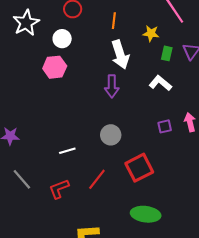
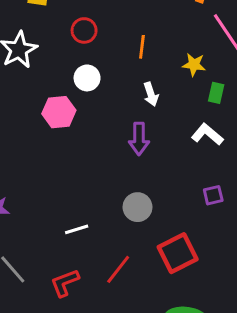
white circle: (62, 39) -> (87, 78), moved
white arrow: (120, 55) -> (151, 94), size x0.6

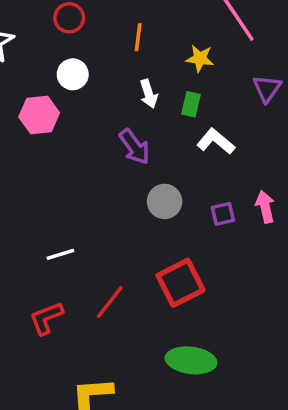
green rectangle: (216, 93) -> (191, 104), moved
purple arrow: (139, 139) -> (135, 147), turned -36
gray circle: (137, 207) -> (165, 201), moved

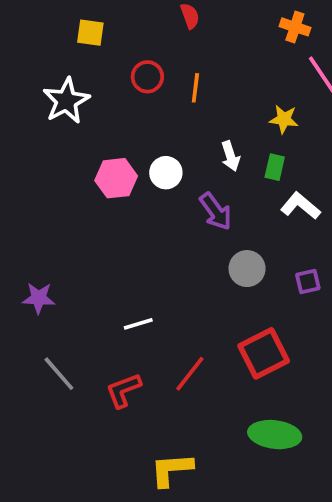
orange line: (138, 37) -> (195, 88), moved
white circle: (73, 74) -> (166, 173), moved

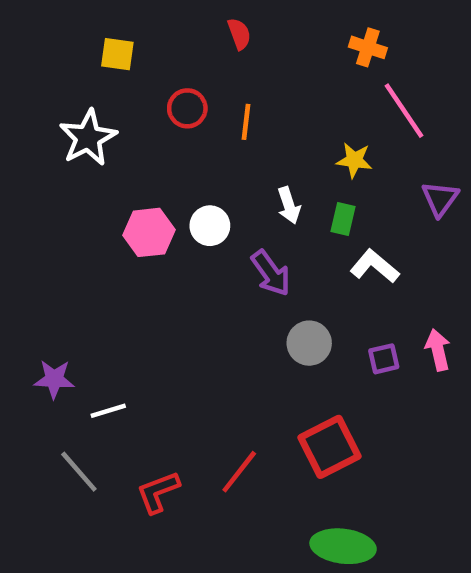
white line: (138, 324) -> (108, 411), moved

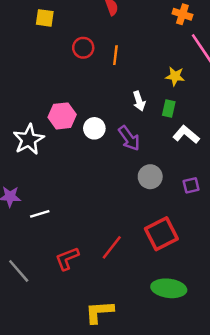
white star: (88, 138) -> (29, 139), moved
white circle: (210, 226) -> (94, 128), moved
gray line: (79, 472) -> (19, 271), moved

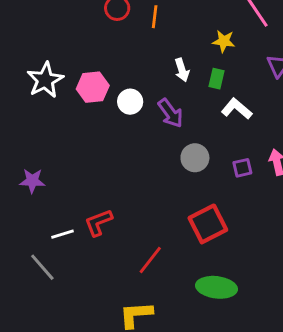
white star: (29, 139) -> (45, 80), moved
white line: (40, 214) -> (62, 234), moved
red line: (112, 247) -> (150, 260), moved
red L-shape: (67, 259) -> (98, 223), moved

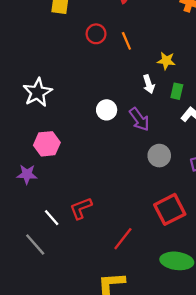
orange line: (155, 17) -> (126, 41), turned -30
yellow star: (224, 41) -> (166, 61), moved
pink hexagon: (93, 87) -> (47, 144), moved
white line: (62, 234) -> (52, 218), turned 66

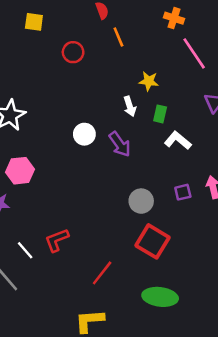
orange line: (126, 41) -> (118, 37), moved
gray circle: (159, 156) -> (141, 201), moved
red square: (170, 209) -> (153, 241), turned -32

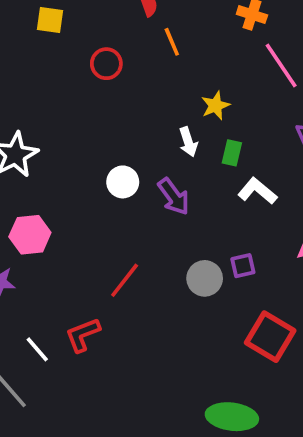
yellow star: (149, 81) -> (216, 106), turned -30
purple square: (183, 192) -> (243, 266), moved
red square: (153, 241) -> (270, 337), moved
red line: (102, 273) -> (125, 280), moved

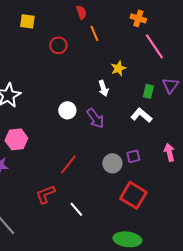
green rectangle: (232, 153) -> (148, 91), moved
red square: (270, 337) -> (133, 195), moved
white line: (37, 349) -> (76, 209), moved

